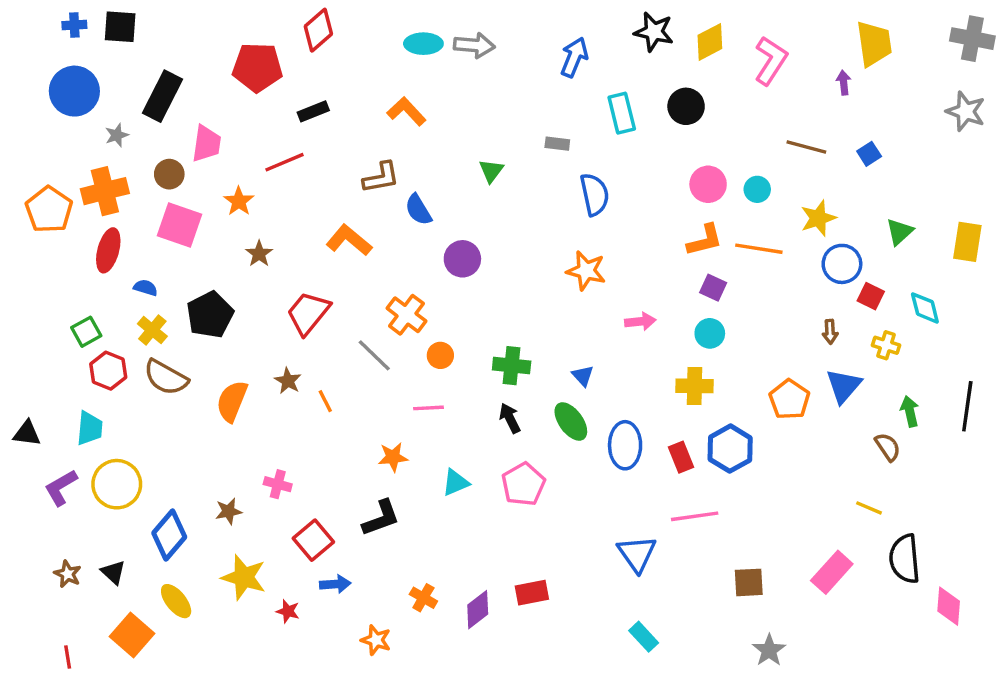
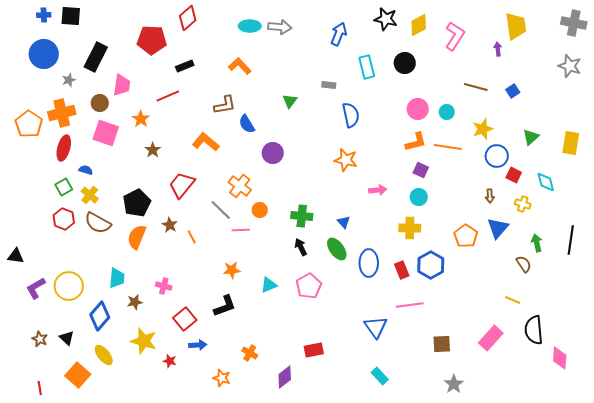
black pentagon: (210, 315) -> (137, 203), moved
green square: (86, 332) -> (64, 187), moved
pink line: (429, 408) -> (241, 230), moved
cyan trapezoid: (90, 428) -> (117, 278), moved
purple diamond: (478, 610) -> (285, 377), moved

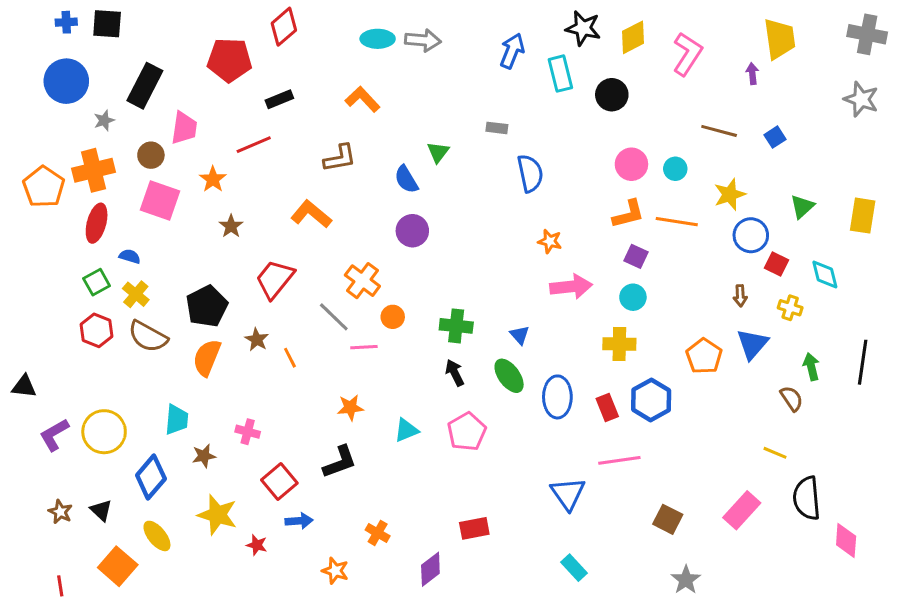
cyan rectangle: (367, 67) -> (560, 74), moved
blue semicircle: (247, 124) -> (406, 179), moved
orange star: (346, 160) -> (550, 241), moved, size x0.7
pink arrow: (378, 190) -> (571, 287), size x1.5
brown square: (442, 344) -> (668, 519), turned 30

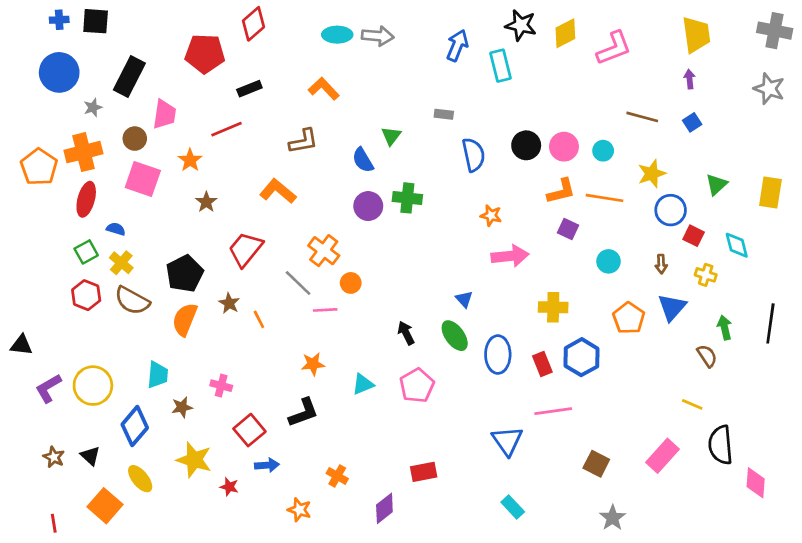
pink L-shape: (687, 54) -> (614, 48), turned 36
purple arrow: (752, 74) -> (689, 79), moved
black circle: (612, 95) -> (526, 145), moved
cyan circle: (633, 297) -> (609, 261), moved
green cross: (456, 326) -> (407, 198), moved

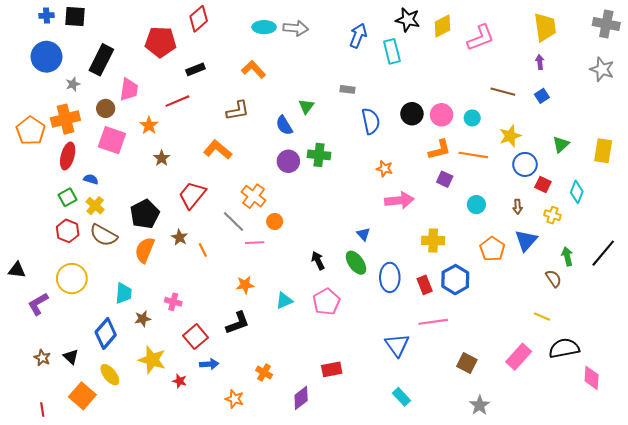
cyan diamond: (737, 245) -> (577, 192), turned 35
black line: (770, 323) -> (603, 253), turned 32
yellow circle: (93, 386) -> (72, 279), moved
black semicircle: (721, 445) -> (564, 348), turned 84

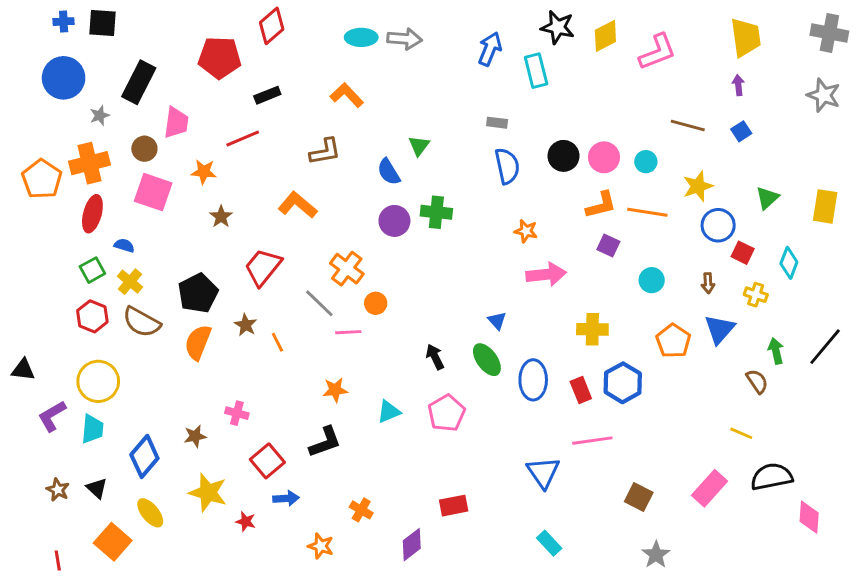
gray rectangle: (348, 89) -> (497, 123), moved
orange star: (149, 125) -> (204, 172), turned -30
cyan trapezoid: (124, 293) -> (92, 429), moved

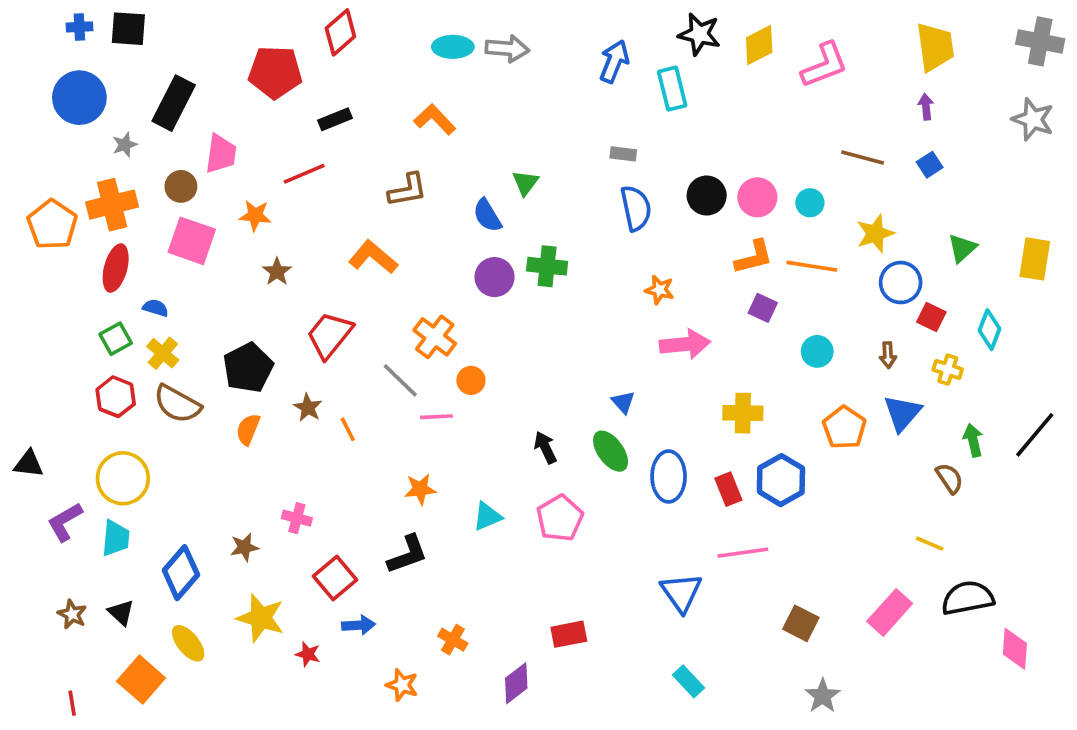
orange semicircle: (198, 342) -> (248, 429), size x0.7

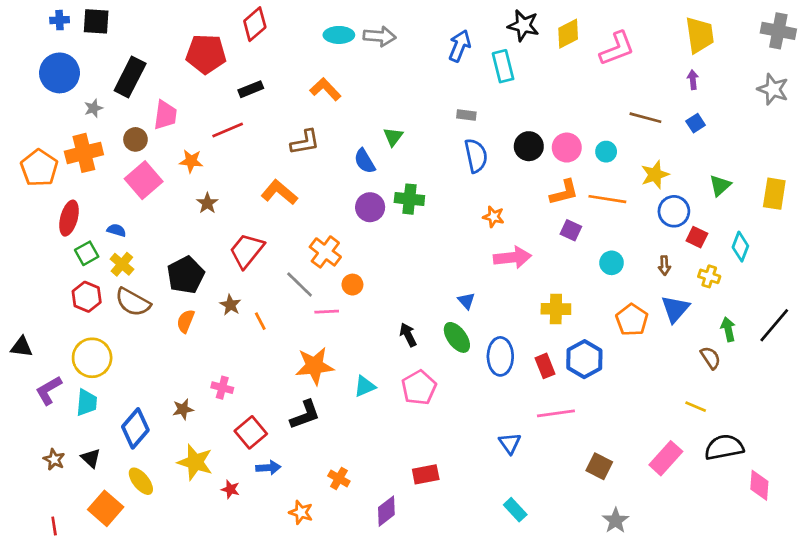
pink square: (192, 241) -> (144, 180), turned 30
red ellipse: (116, 268) -> (69, 218), moved
orange star: (420, 489) -> (314, 366), size x1.6
blue triangle: (681, 593) -> (510, 443), size x0.7

